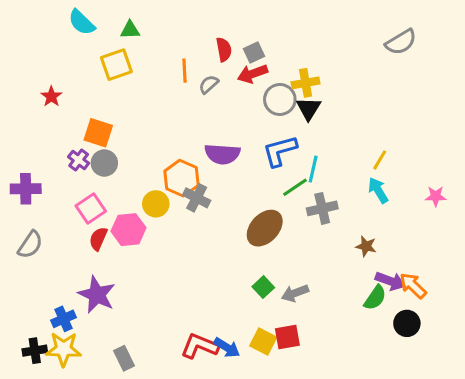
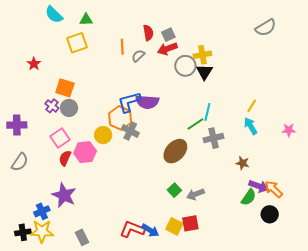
blue L-shape: (280, 151) -> (129, 102), moved

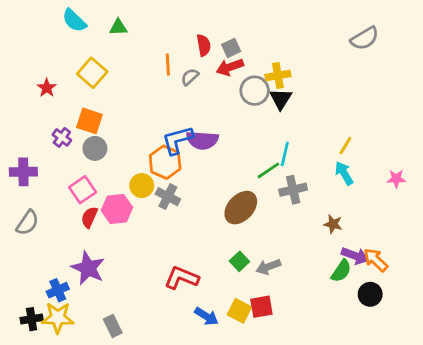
yellow square: (77, 43) -> (92, 73), moved, turned -30
purple cross: (52, 106) -> (62, 137), moved
gray cross: (130, 131) -> (168, 197), moved
red L-shape: (132, 229) -> (182, 278), moved

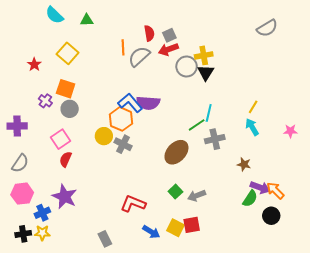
gray semicircle: (190, 77) -> (139, 56), size x1.6
blue L-shape: (177, 140) -> (130, 103), turned 65
pink hexagon: (117, 209) -> (22, 194), moved
yellow star: (58, 318) -> (42, 233), size x0.7
gray rectangle: (113, 326) -> (105, 239), moved

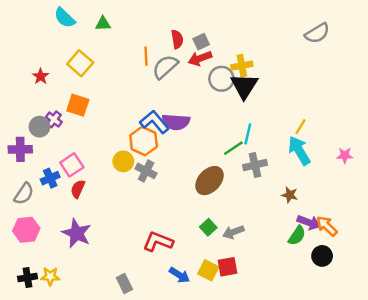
black triangle: (206, 73) -> (244, 86), size x1.4
gray circle: (70, 109) -> (39, 127), moved
cyan arrow: (252, 127) -> (299, 151), size x1.4
blue cross: (42, 213) -> (50, 178), moved

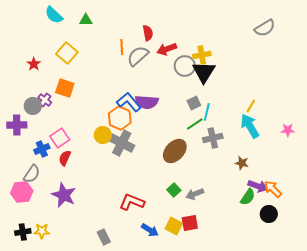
gray square: (201, 42) -> (194, 103), moved
gray cross: (146, 171) -> (122, 143), size x1.4
gray semicircle: (24, 194) -> (32, 174), moved

